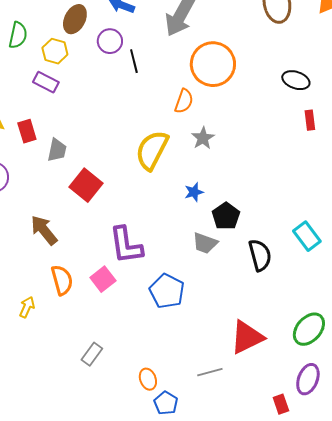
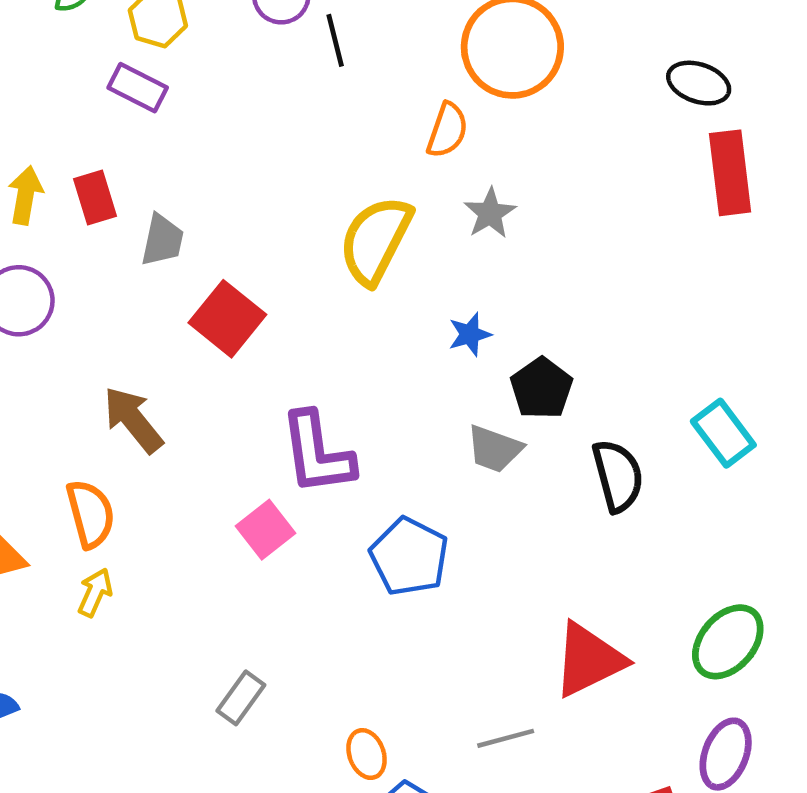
red rectangle: (310, 120) -> (730, 173), size x1.8
orange semicircle: (62, 280) -> (90, 514), moved

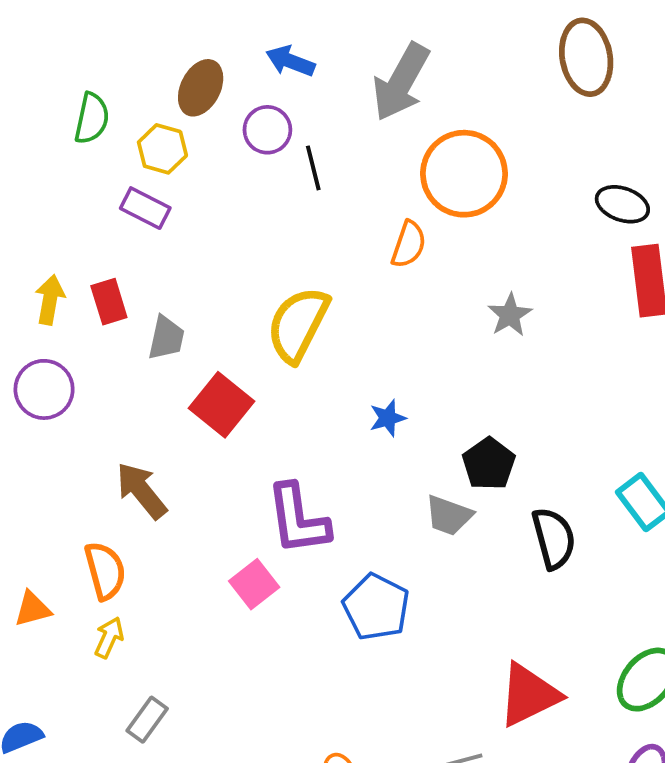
gray star: (490, 213) -> (510, 315), moved
yellow semicircle: (375, 240) -> (298, 325), moved
blue star: (470, 334) -> (388, 418), moved
gray rectangle: (241, 698) -> (147, 720), moved

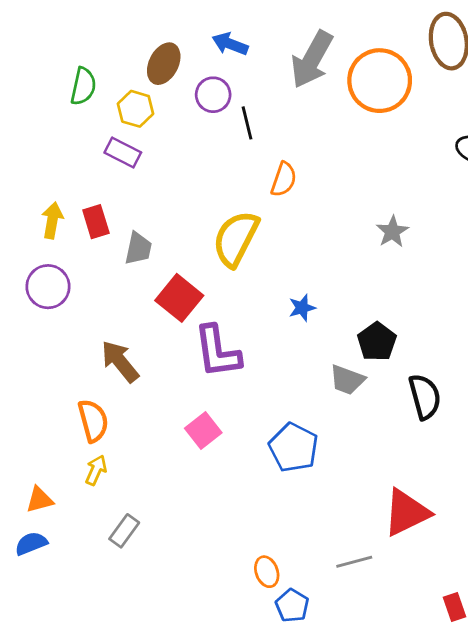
orange circle: (464, 174) -> (380, 81), moved
orange semicircle: (409, 244) -> (284, 179), moved
purple L-shape: (298, 519) -> (217, 352), moved
orange triangle: (33, 609) -> (40, 500), moved

